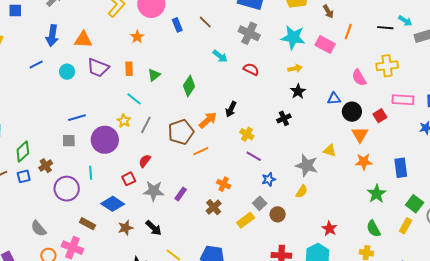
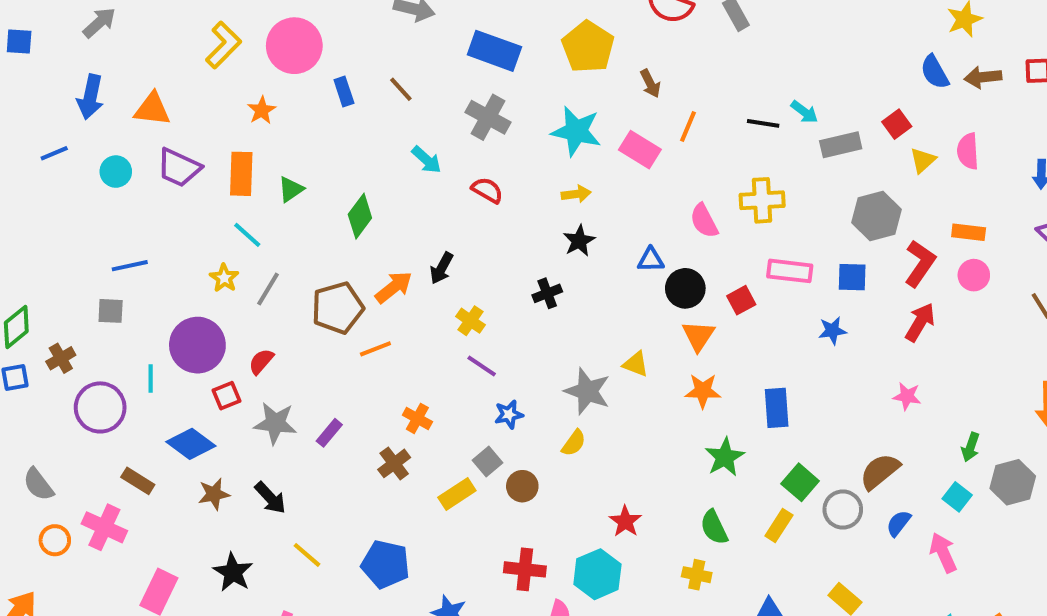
orange rectangle: (129, 69) -> (241, 174), size x1.5
purple circle: (105, 140) -> (197, 345), moved

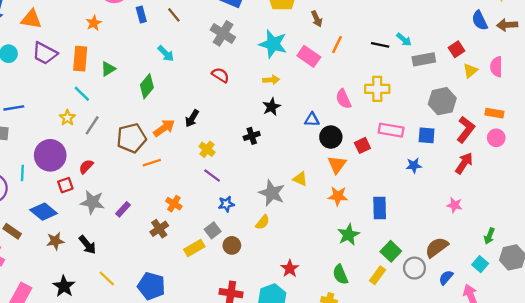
cyan arrow: (426, 160) -> (166, 54), moved

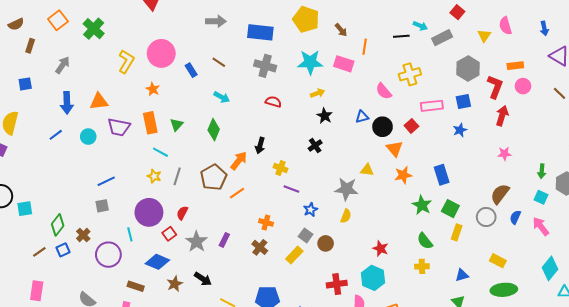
red square: (456, 49) -> (457, 12), moved
gray star: (92, 202) -> (197, 242), turned -30
green square: (391, 251) -> (450, 209), moved

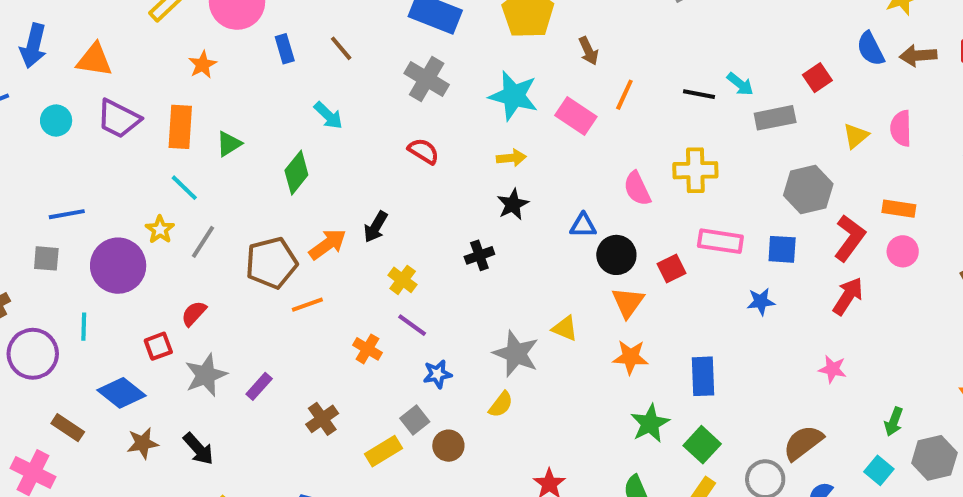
purple circle: (149, 212) -> (118, 266), moved
orange cross: (266, 222) -> (367, 349), moved

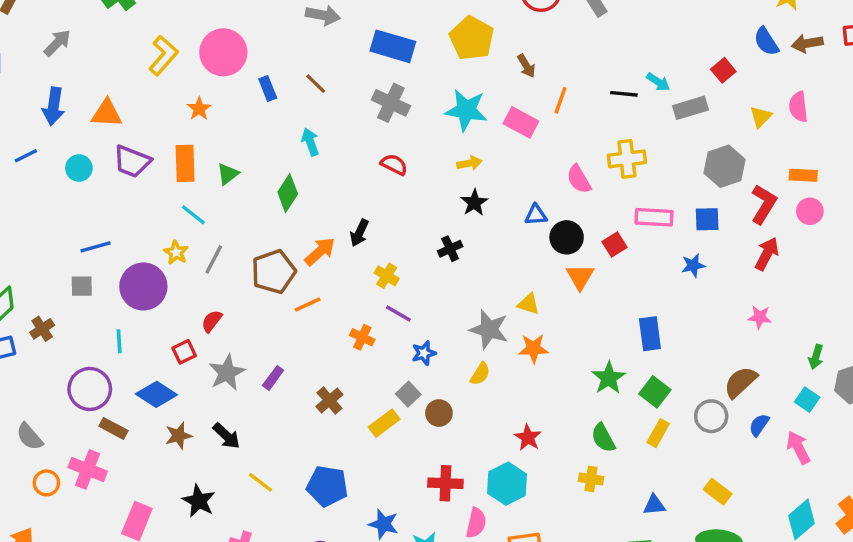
cyan arrow: (328, 115) -> (310, 142), turned -148
purple circle: (33, 354) -> (90, 389), moved
orange star: (630, 357) -> (533, 348), moved

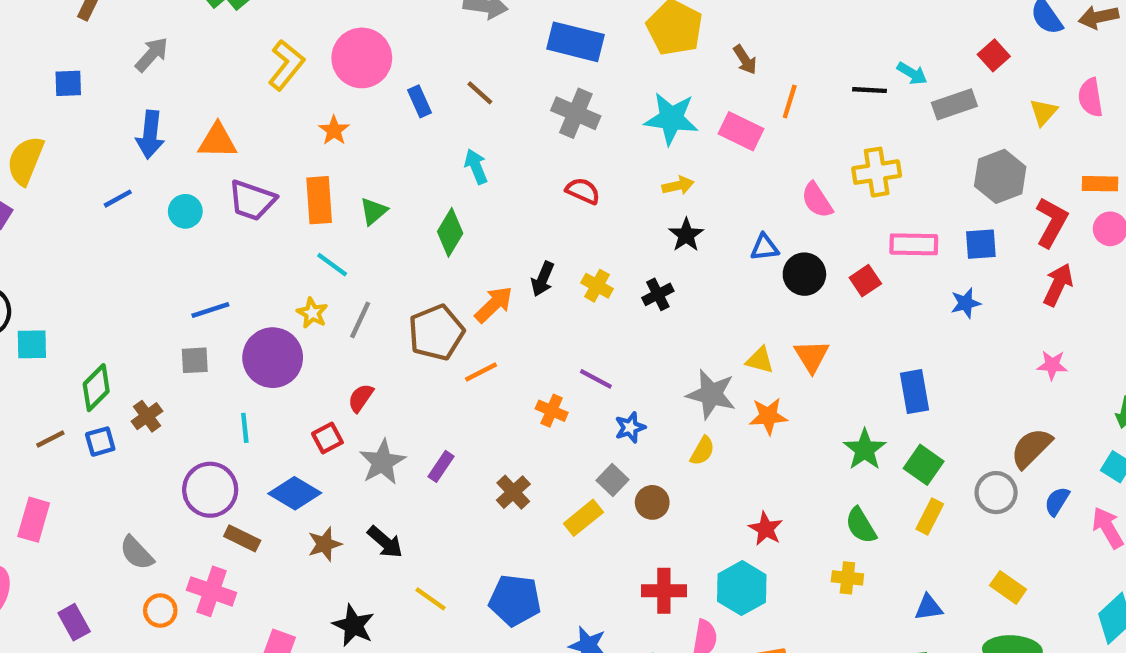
yellow cross: (387, 276) -> (597, 286), moved
orange triangle: (580, 277) -> (812, 356), moved

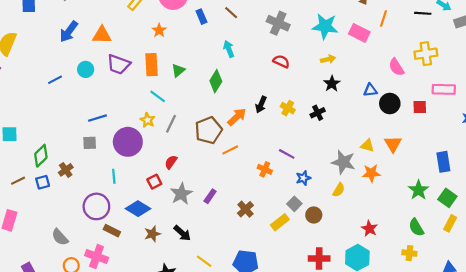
blue arrow: (150, 135) -> (69, 32), turned 30
blue line: (118, 199) -> (55, 80), moved
red square: (865, 281) -> (420, 107), turned 32

